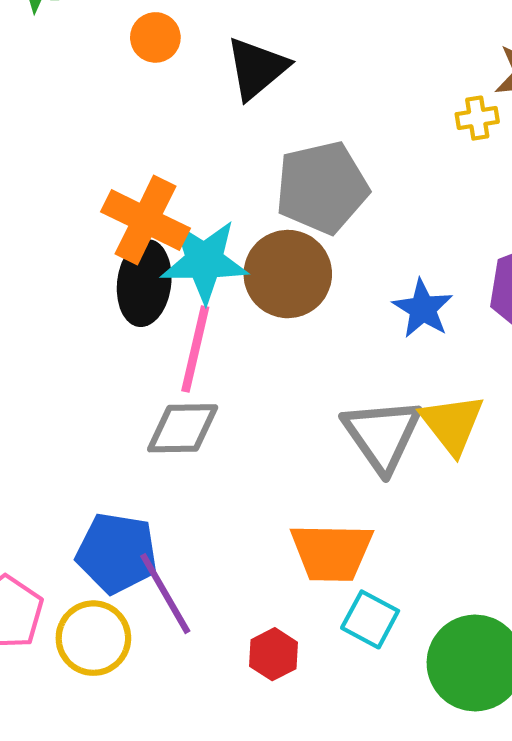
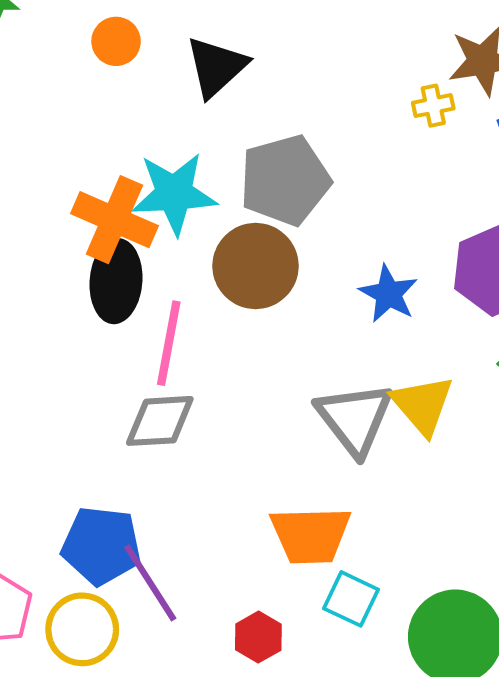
cyan star: (204, 261) -> (174, 194), moved

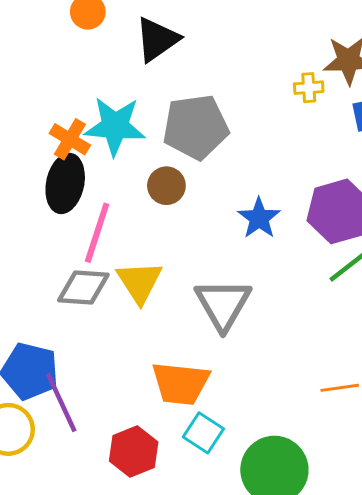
orange cross: (114, 220) -> (70, 139), size x0.7
brown circle: (256, 266) -> (166, 186), size x0.6
yellow triangle: (422, 405) -> (139, 282), moved
red hexagon: (258, 637) -> (134, 452), size x1.4

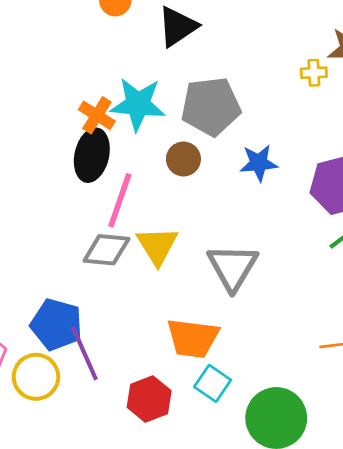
blue star: (259, 218) -> (259, 163), moved, turned 30

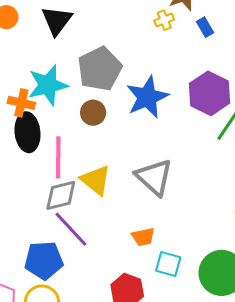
blue star: (259, 163) -> (147, 97), size x1.5
orange trapezoid: (193, 338) -> (143, 237), size x0.6
purple line: (84, 353) -> (71, 229), moved

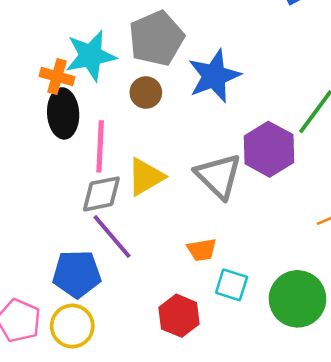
purple hexagon: (210, 93) -> (269, 149), moved
yellow triangle: (96, 180) -> (146, 177), turned 48

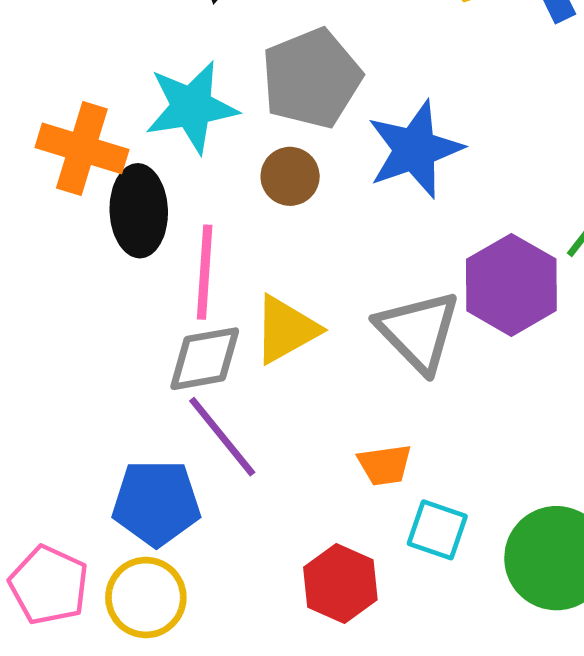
orange cross: (57, 77) -> (82, 148), moved, size x1.4

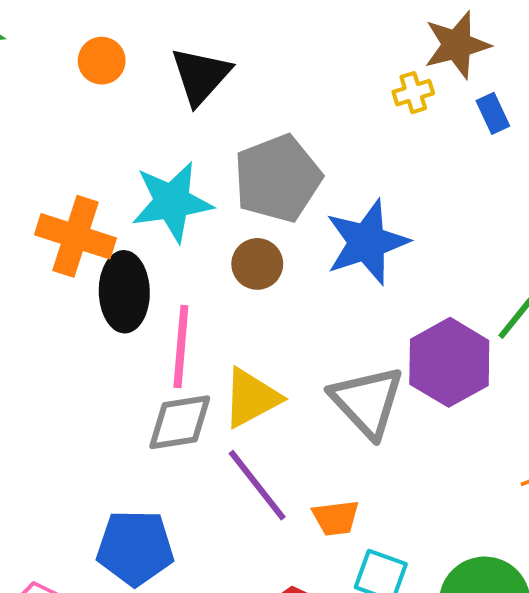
purple line: (222, 437) -> (257, 485), moved

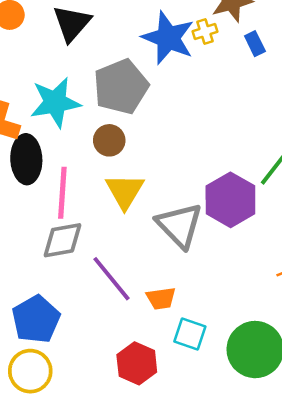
blue star: (367, 242) -> (168, 38), moved, turned -30
yellow triangle: (251, 398) -> (125, 191), moved, turned -30
blue pentagon: (135, 548) -> (36, 319), turned -30

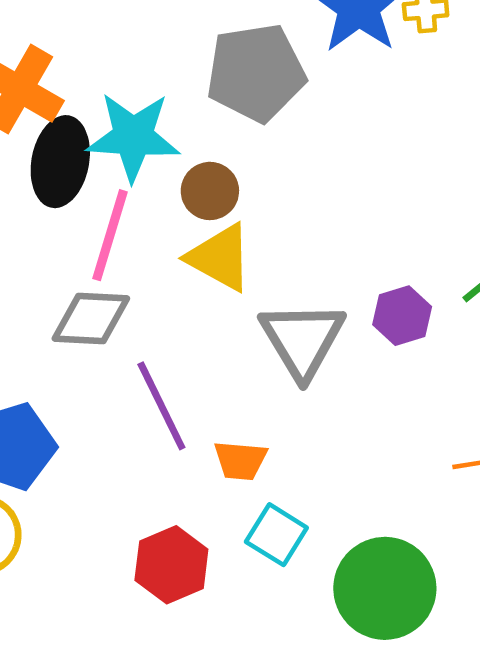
cyan star: (55, 102) -> (133, 137), moved
brown circle: (109, 140) -> (210, 191), moved
yellow triangle: (125, 191) -> (220, 258), turned -45
purple hexagon: (230, 200) -> (402, 316), size x0.6

